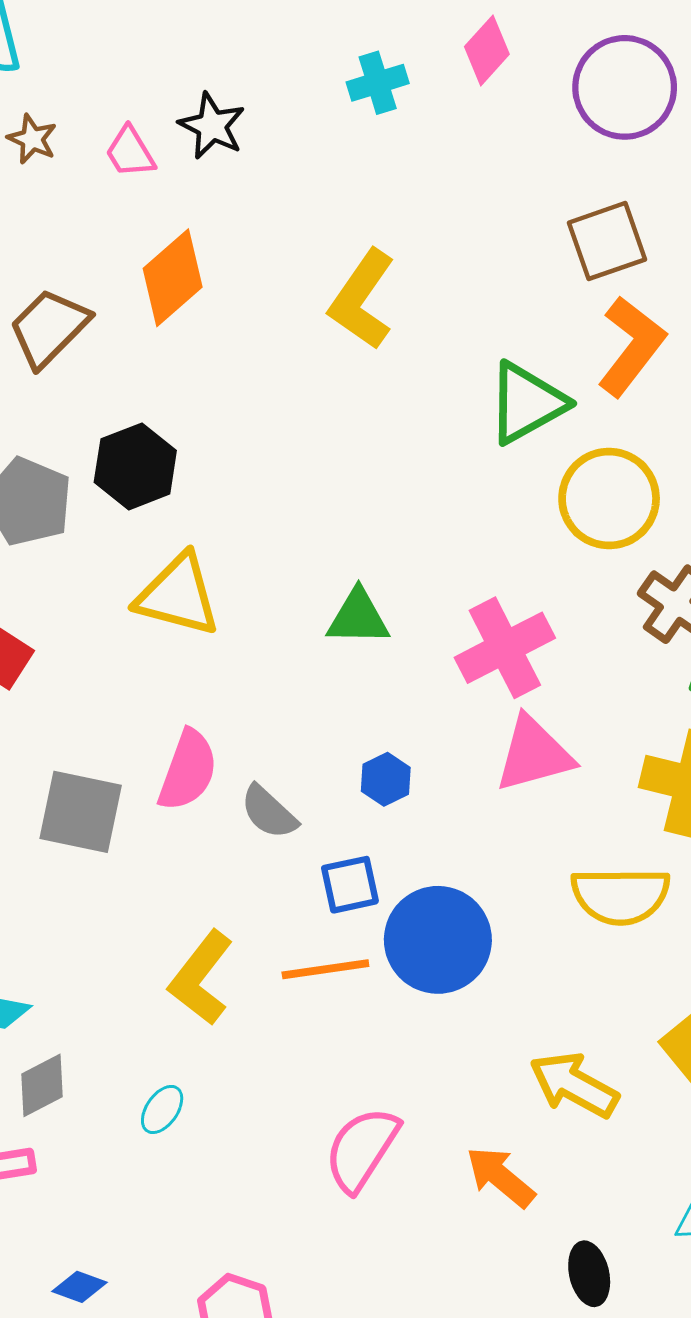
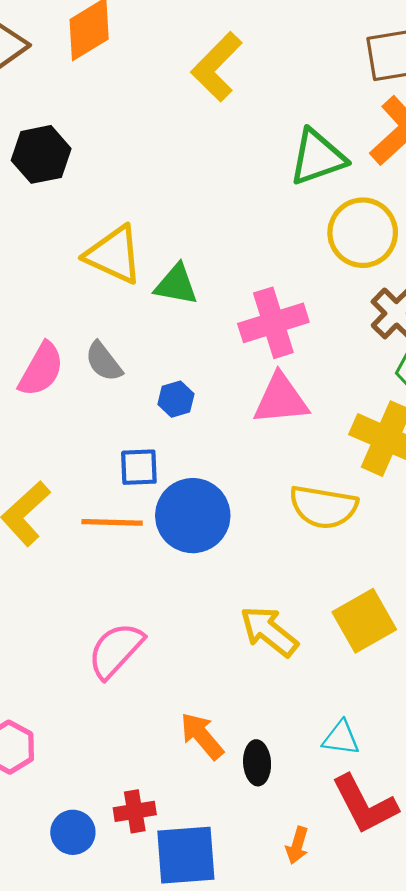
yellow triangle: (178, 595) -> (114, 255), moved
gray semicircle: (269, 812) -> (104, 362), moved
orange arrow: (500, 1177) -> (202, 736), moved

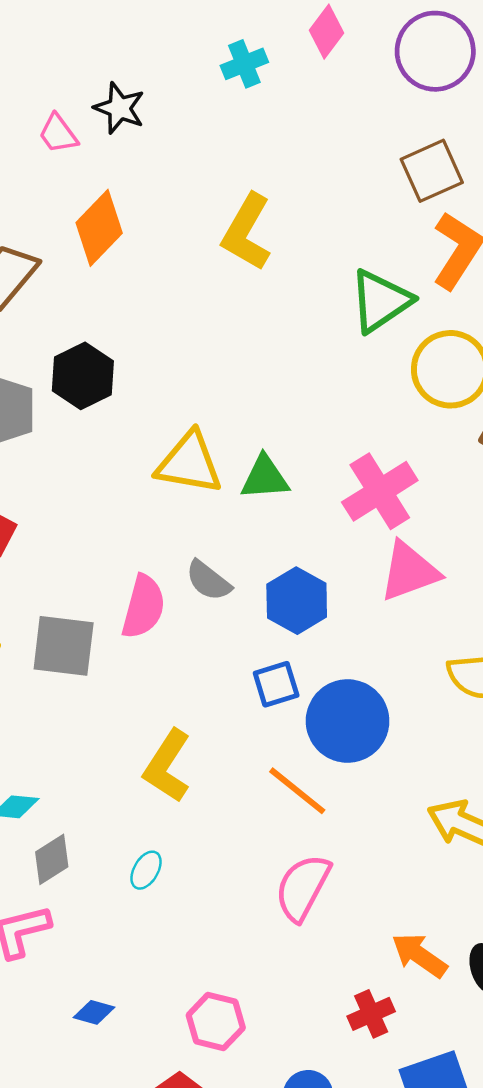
blue hexagon: (176, 399) -> (297, 601), size x1.6
orange line: (112, 522) -> (297, 791), moved, turned 52
red cross: (135, 811) -> (371, 1014), moved

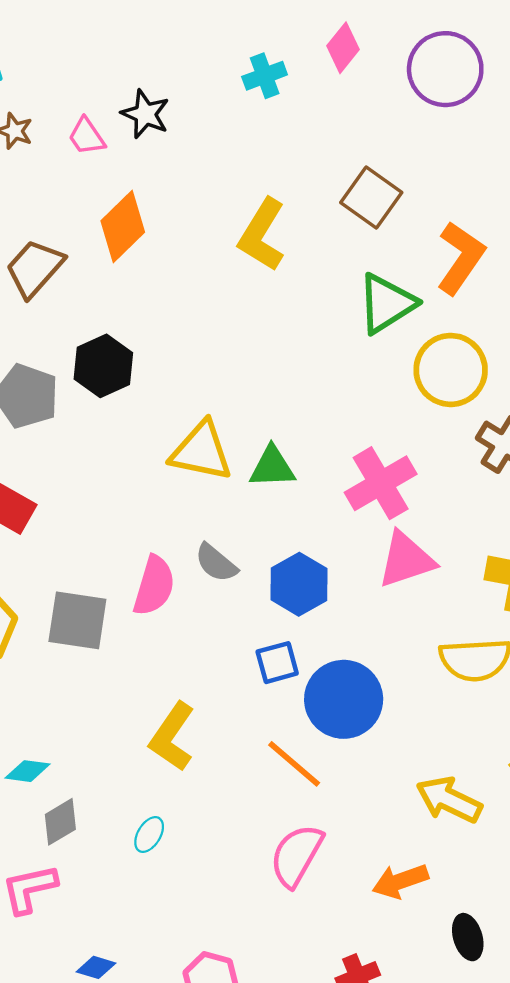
brown square: (432, 171) -> (371, 198), moved, turned -32
orange arrow: (419, 955) -> (400, 881), moved, turned -56

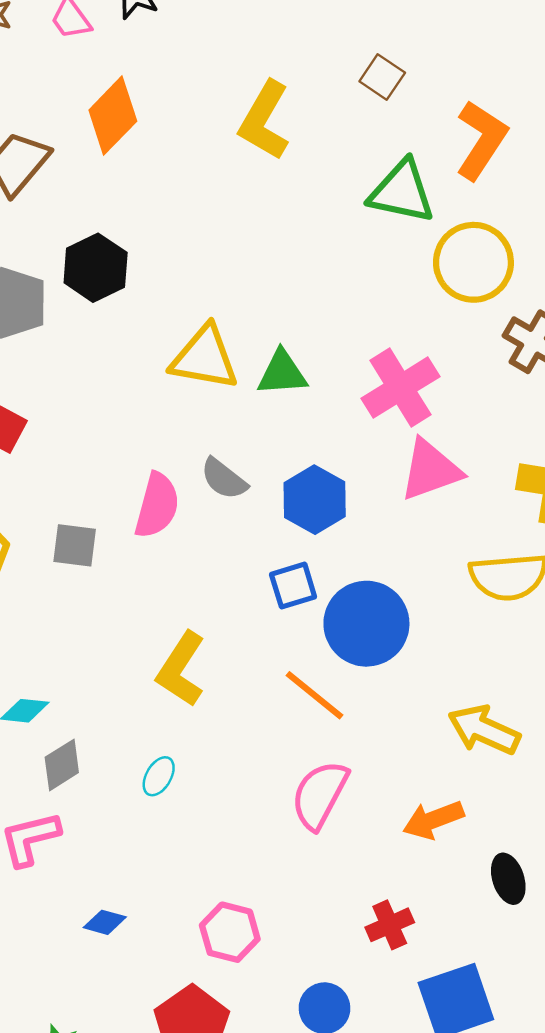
brown square: (371, 198) -> (382, 77), size x0.7
green triangle: (386, 303) -> (402, 192), turned 46
gray square: (77, 620) -> (75, 545), size x0.7

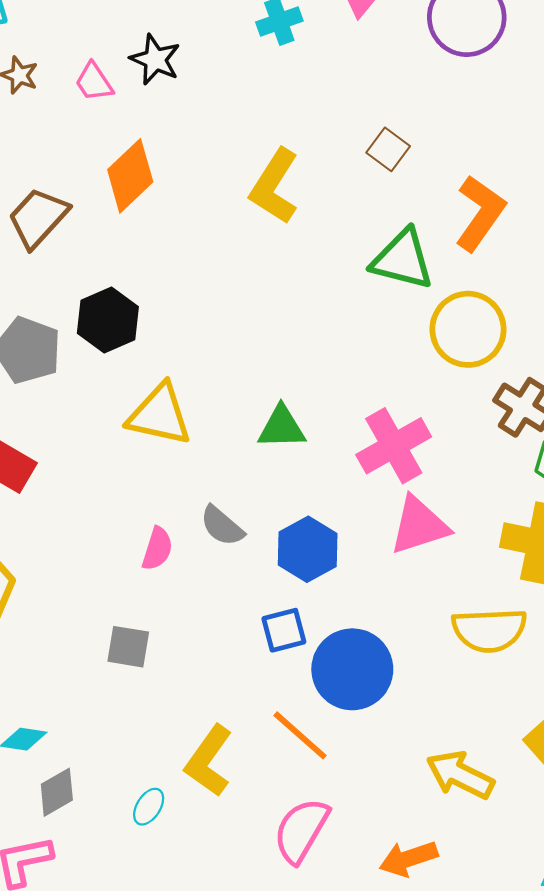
yellow triangle: (205, 358) -> (159, 415), moved
pink semicircle: (157, 505) -> (157, 549), size x0.7
gray square: (75, 545) -> (128, 647), moved
yellow L-shape: (181, 669) -> (209, 761), moved

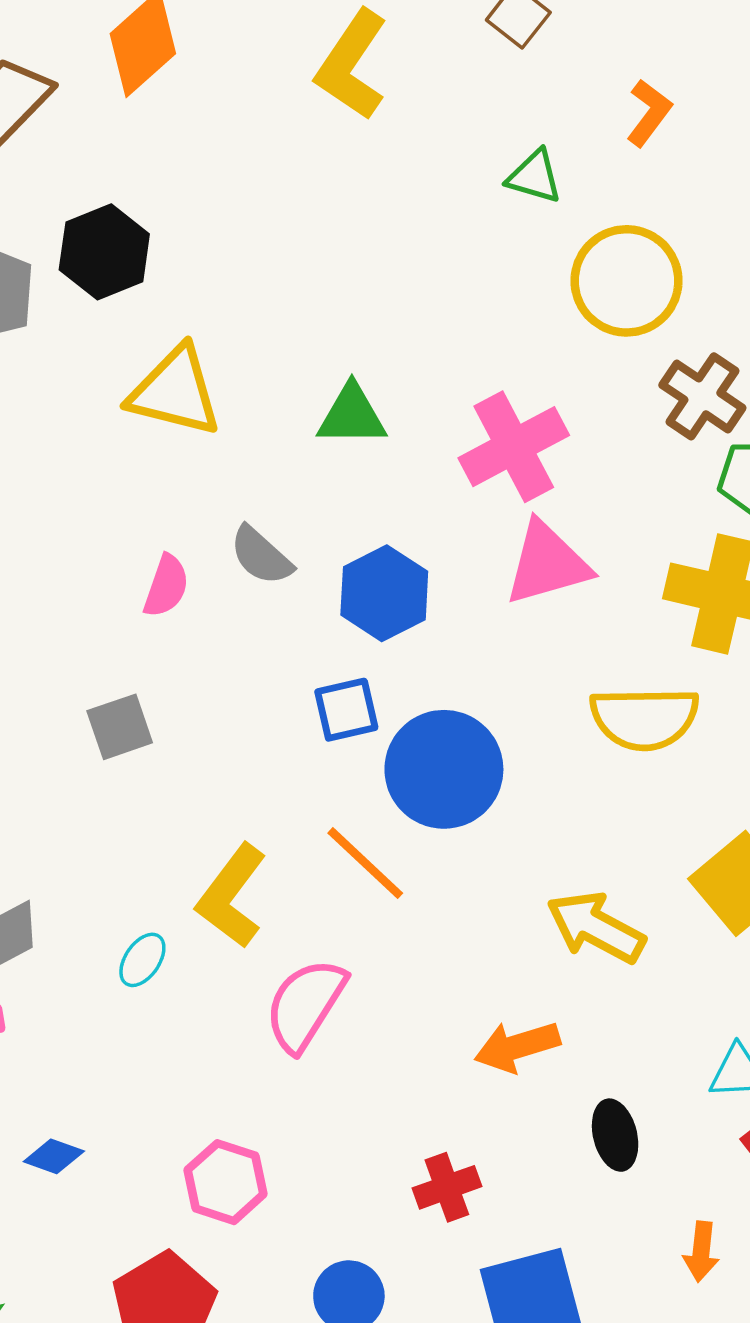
orange L-shape: (480, 213) -> (649, 113), size x0.6
green triangle: (402, 259) -> (534, 177), size x0.6
gray square: (128, 647) -> (120, 727), turned -30
pink semicircle: (301, 830) -> (305, 1005), moved

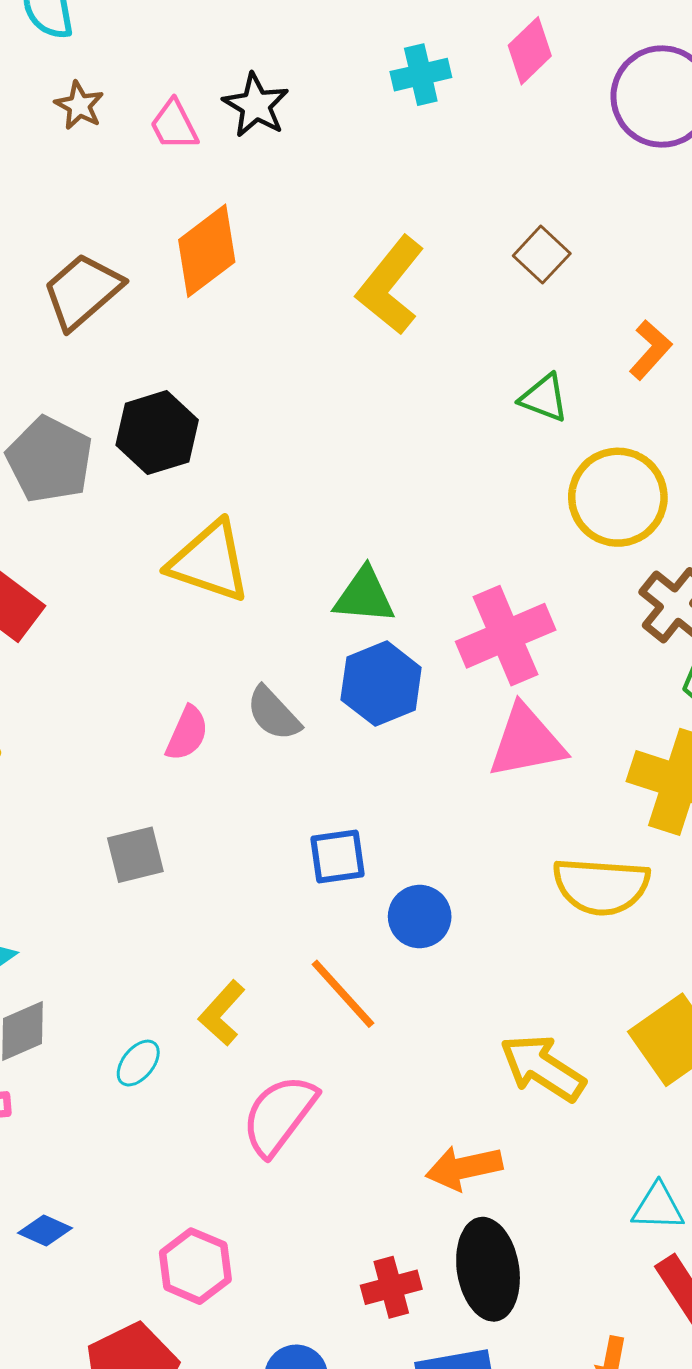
blue hexagon: (384, 593) -> (381, 684), moved
blue circle: (444, 769) -> (420, 917), size x0.6
yellow L-shape: (232, 896) -> (222, 1013), size x0.7
black ellipse: (615, 1135) -> (488, 1269), moved, size x1.6

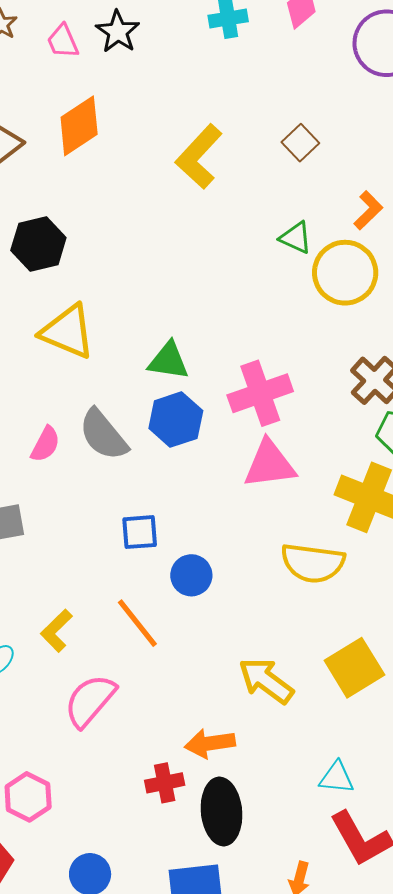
yellow circle: (618, 497) -> (345, 273), moved
gray semicircle: (273, 714) -> (103, 435), size x1.4
red cross: (391, 1287) -> (165, 783), moved

